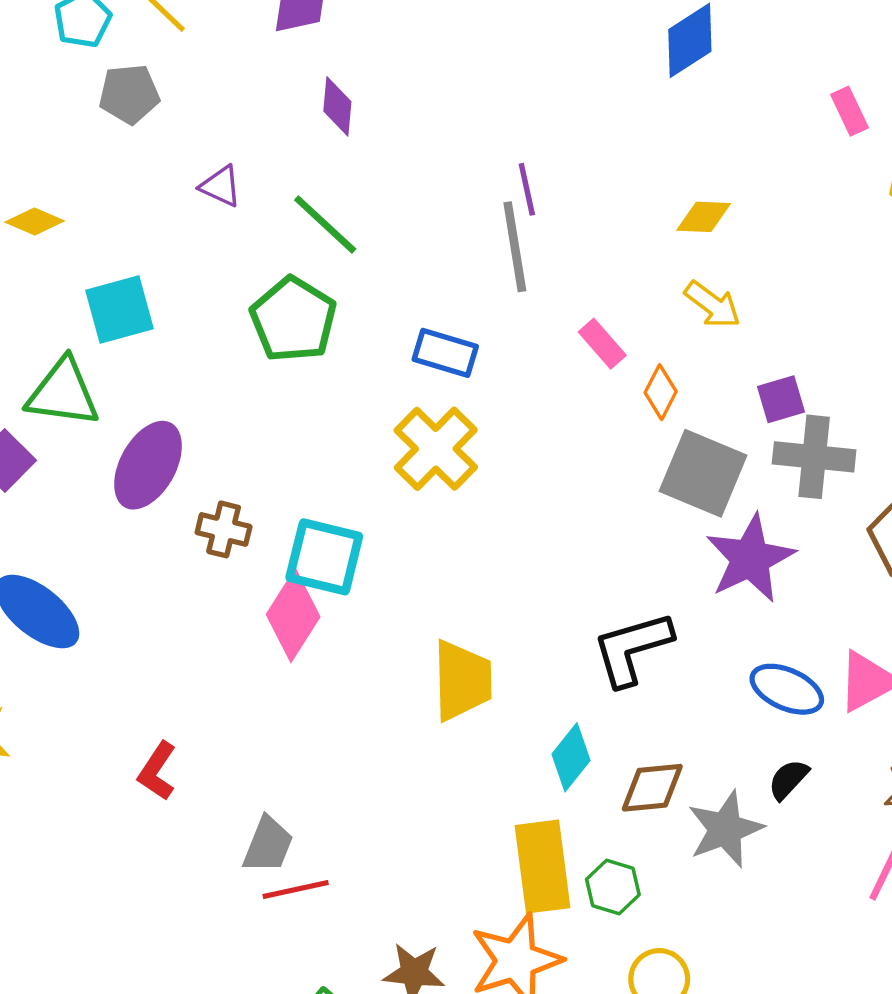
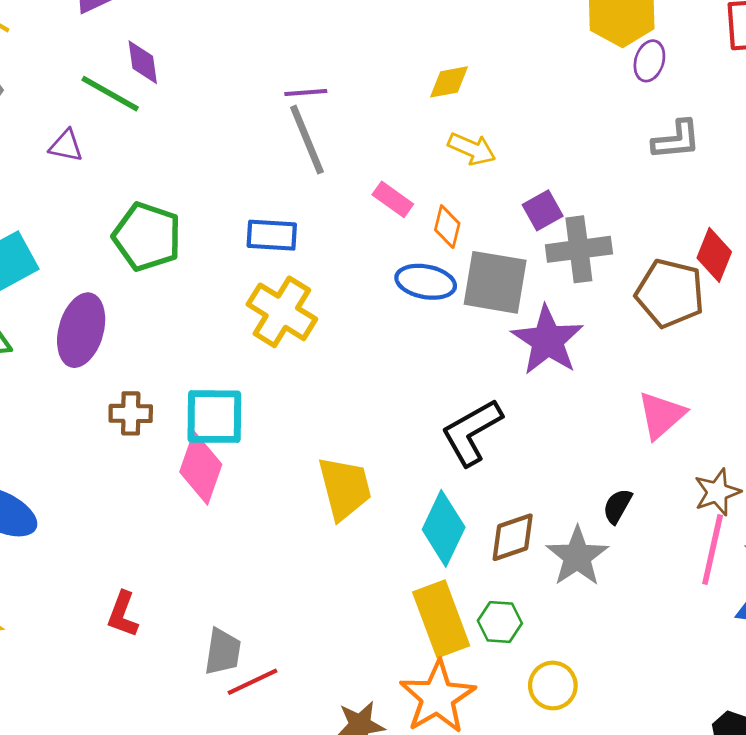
purple line: (527, 189) -> (306, 92), turned -69
green line: (325, 224) -> (110, 94), moved
purple ellipse: (148, 465) -> (81, 330), moved
blue ellipse: (787, 689) -> (426, 282), moved
cyan diamond: (571, 757) -> (444, 528), size x1.4

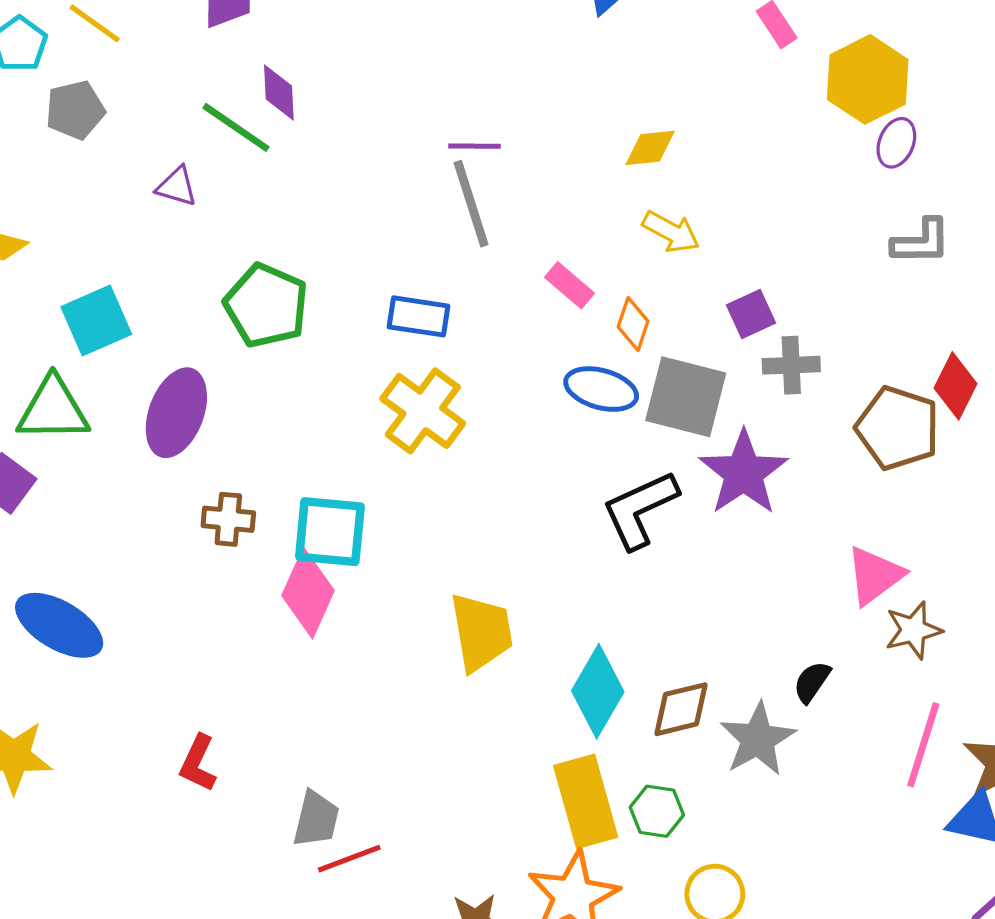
gray cross: (579, 249) -> (791, 365), size x0.7
black L-shape: (472, 432) -> (640, 509), moved
brown star: (717, 492) -> (913, 630), moved

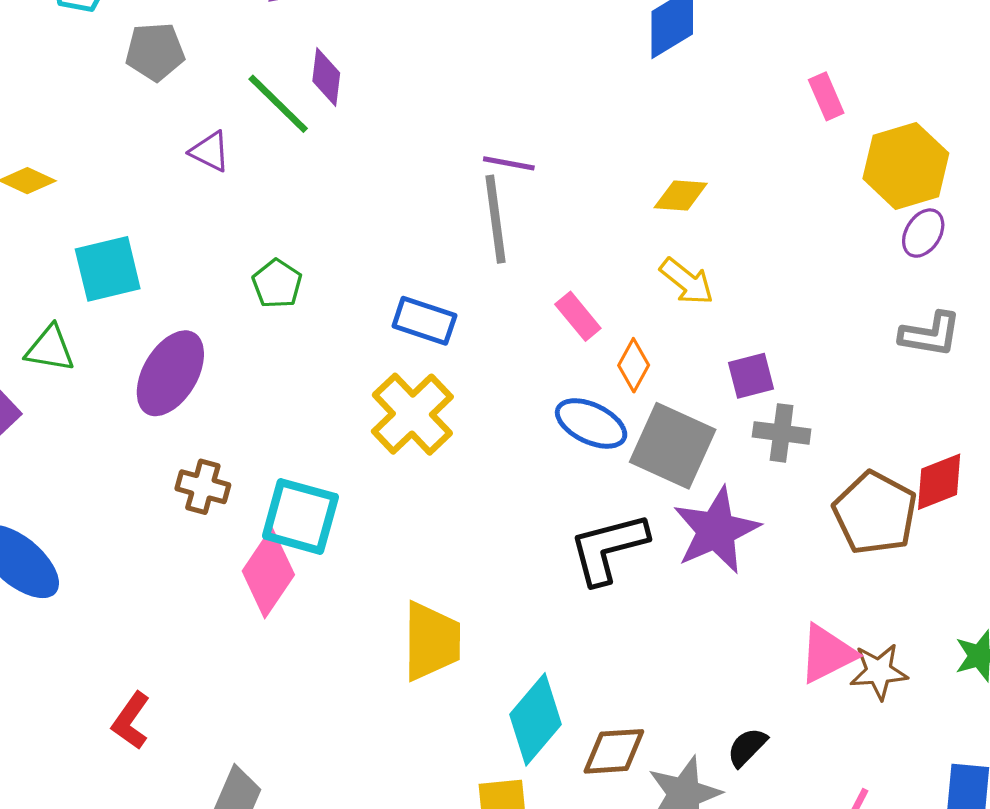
gray pentagon: (75, 110) -> (155, 52), moved
green pentagon: (266, 306) -> (277, 284), size x0.6
red diamond: (956, 386) -> (939, 482), turned 32
green triangle: (53, 409) -> (50, 349), size x0.7
brown star: (913, 630) -> (879, 672), moved

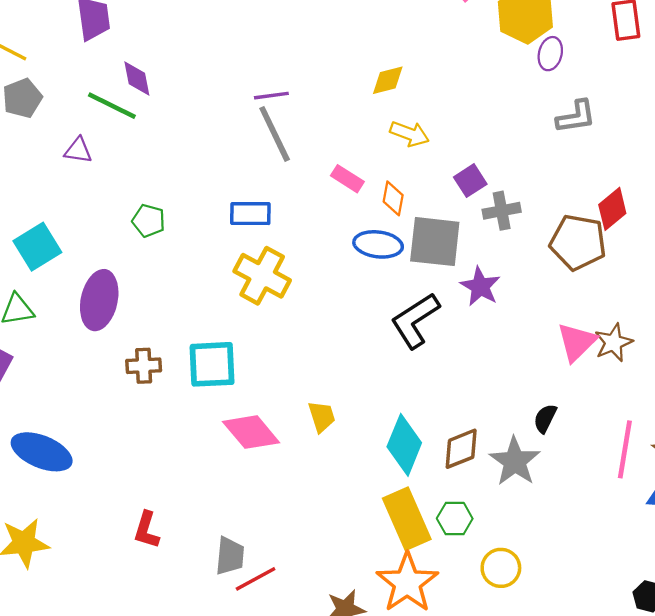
purple star: (716, 530) -> (480, 286), size x0.7
pink diamond: (268, 573) -> (251, 432), moved, turned -56
yellow trapezoid: (431, 641) -> (322, 417), size x0.6

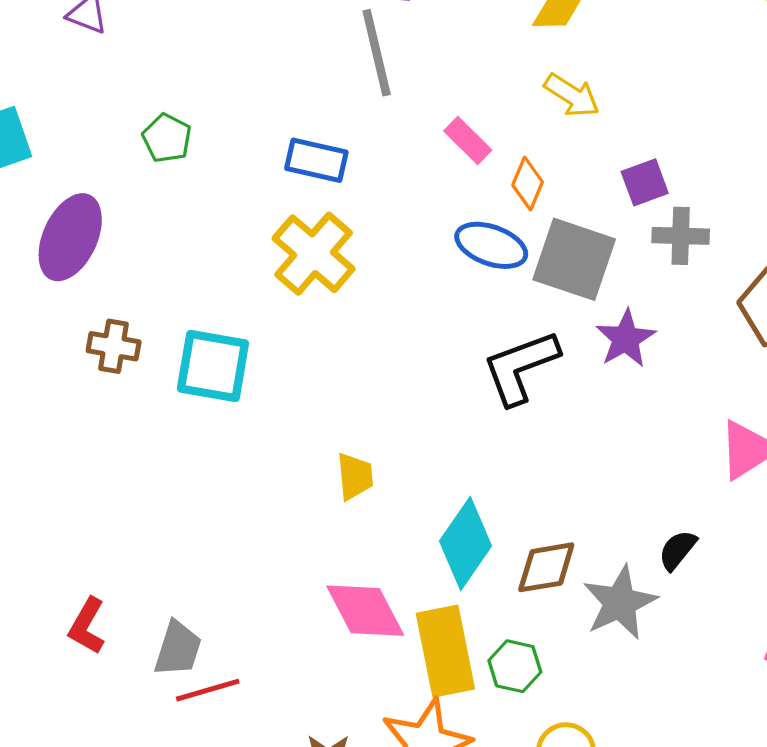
pink diamond: (251, 432) -> (365, 611), moved
red L-shape: (147, 530) -> (87, 626), moved

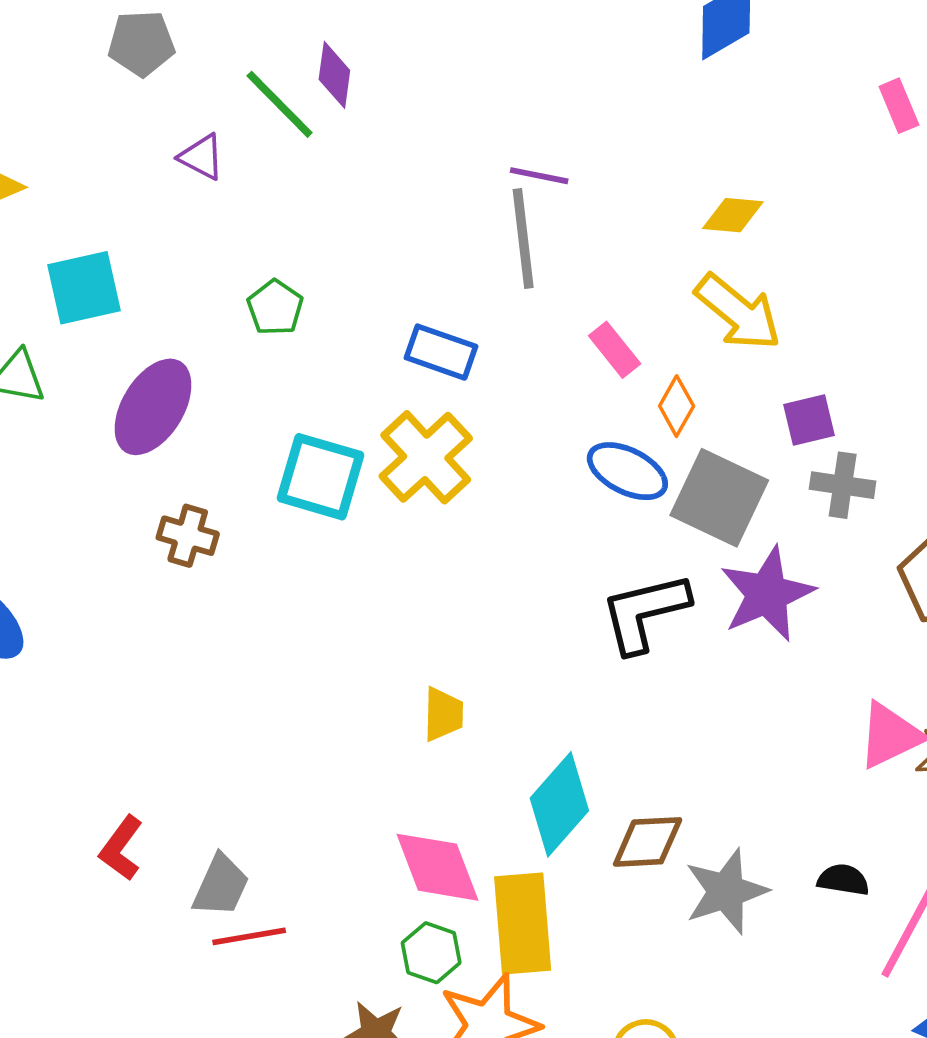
yellow arrow: (572, 95) -> (738, 312), size x1.4
purple star: (626, 339) -> (767, 594), size x1.4
cyan square: (213, 366) -> (321, 477), moved
black semicircle: (678, 550) -> (843, 880), moved, turned 54
green hexagon: (515, 666) -> (431, 953), moved

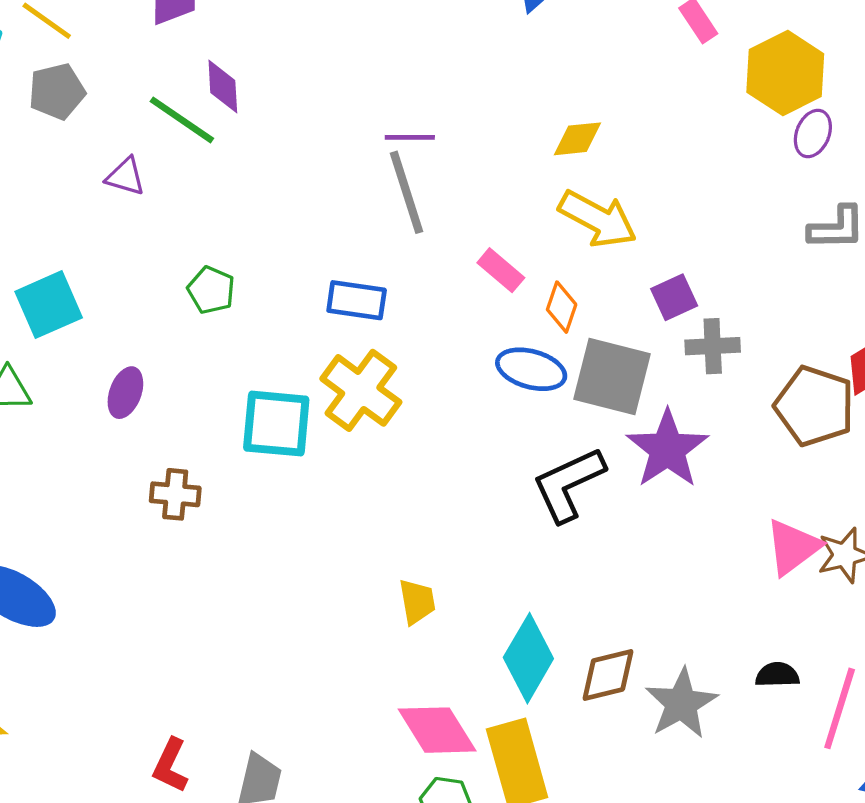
purple ellipse: (153, 407) -> (125, 393), size x0.6

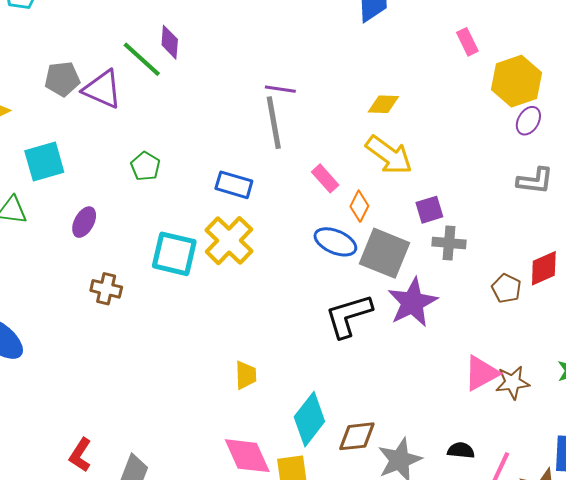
gray pentagon: (57, 91) -> (62, 79), moved
purple triangle: (125, 176) -> (102, 89), size x1.6
brown pentagon: (814, 406) -> (506, 288), size x0.6

